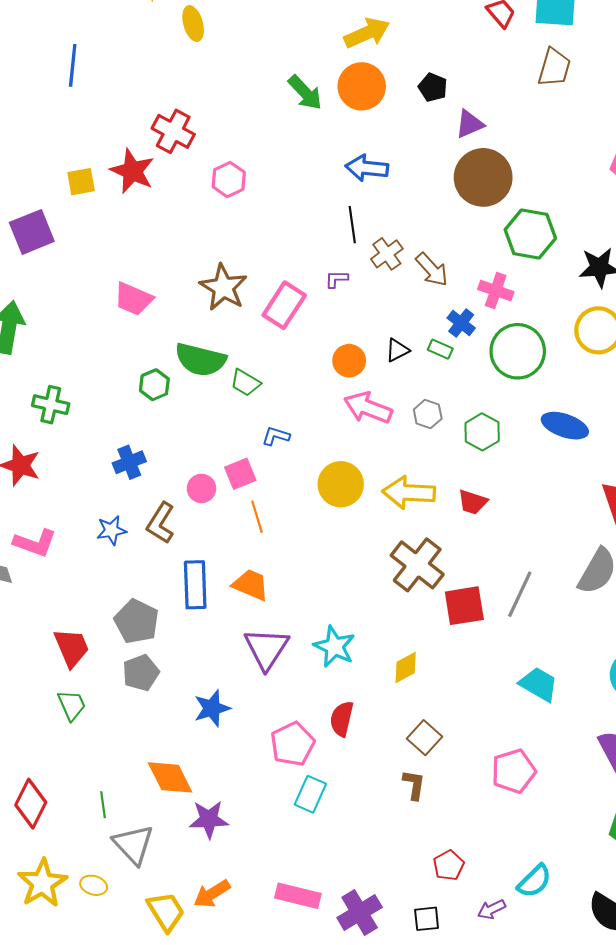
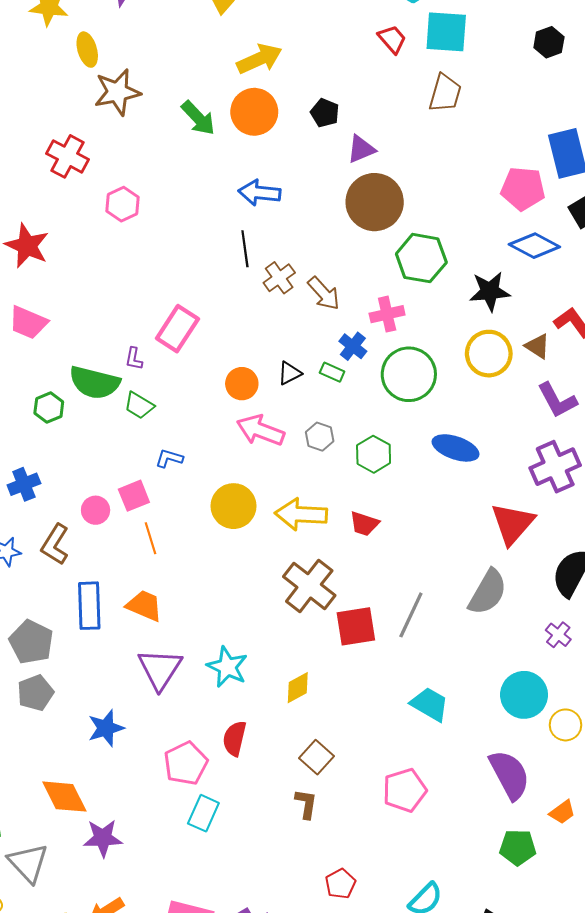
red star: (132, 171) -> (27, 246), moved
purple L-shape: (337, 279) -> (134, 359), moved, turned -80
brown star: (223, 287) -> (117, 92), moved, turned 30
pink cross: (496, 291) -> (387, 314), turned -32

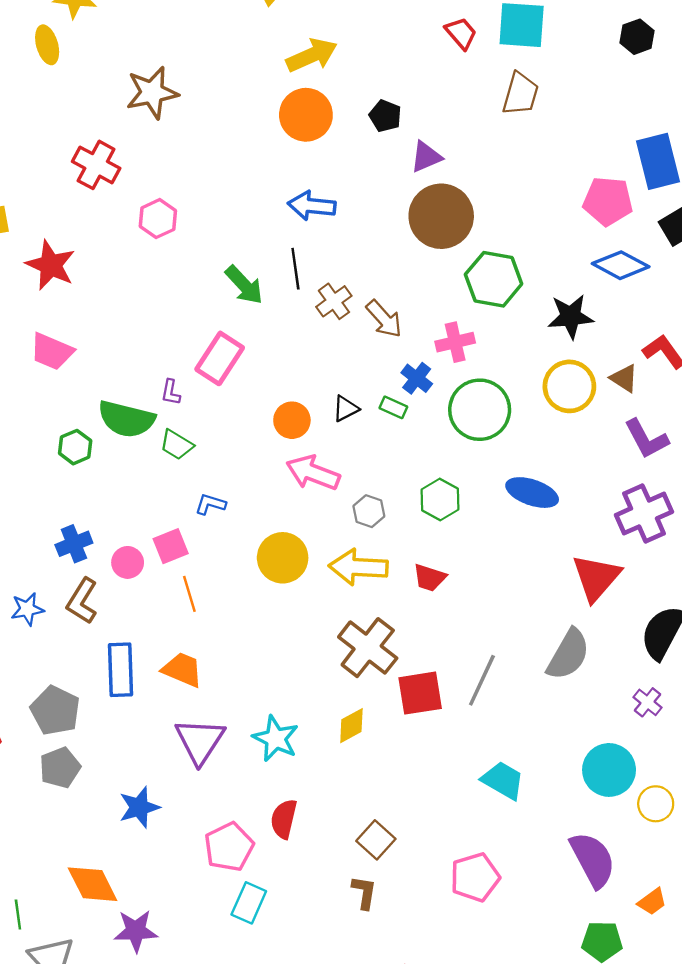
yellow ellipse: (87, 50) -> (47, 45), moved
green arrow: (198, 118) -> (244, 285), moved
gray hexagon: (320, 437) -> (369, 511), moved
blue cross: (24, 484) -> (74, 544), moved
yellow diamond: (298, 688) -> (351, 726), moved

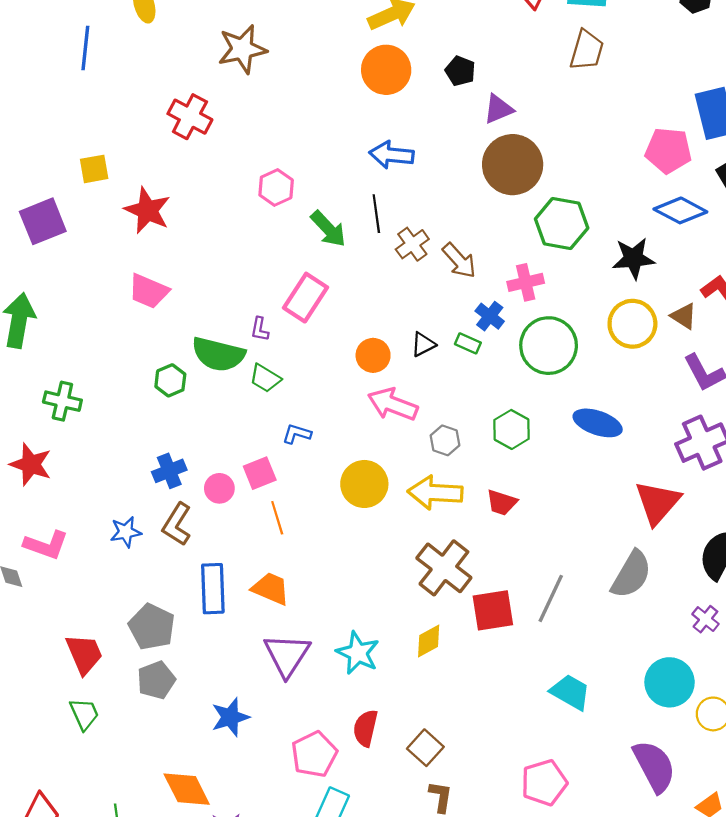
pink hexagon: (158, 219) -> (276, 188), moved
brown square: (376, 840) -> (425, 748), moved

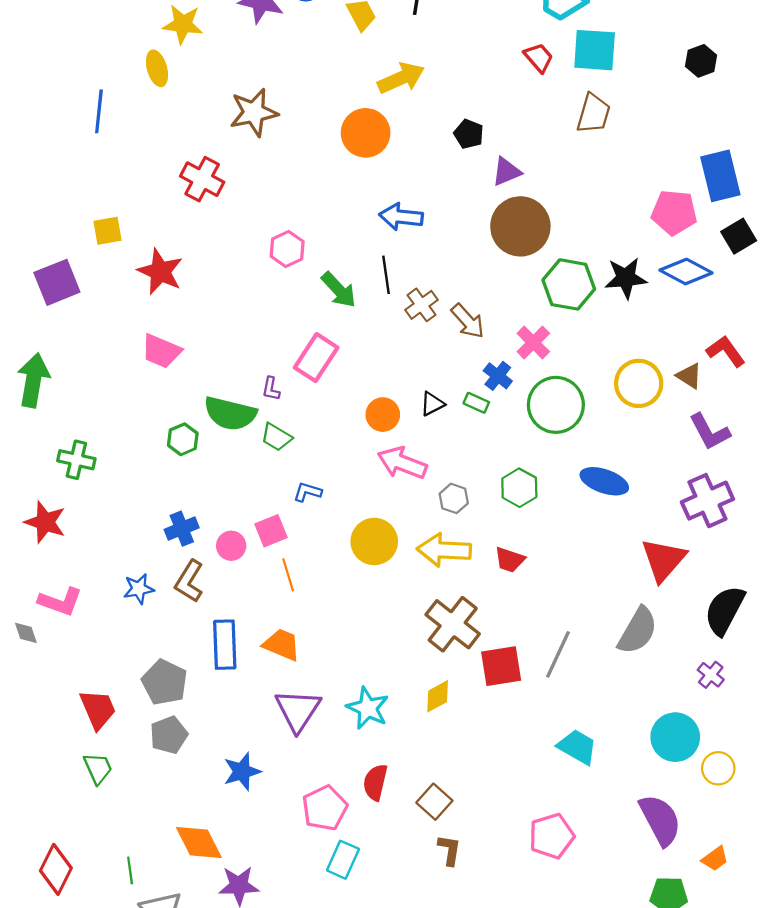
orange circle: (386, 70) -> (366, 133), moved
black star: (634, 258) -> (626, 278), moved
pink cross: (526, 282) -> (533, 343), turned -32

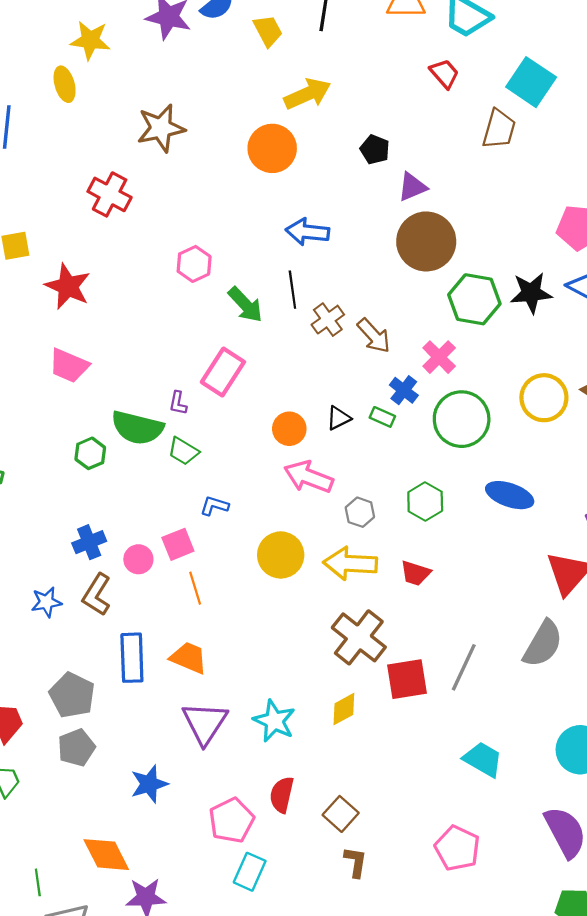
cyan square: (595, 50) -> (531, 82), moved, turned 30
pink pentagon: (552, 836) -> (457, 848), turned -30

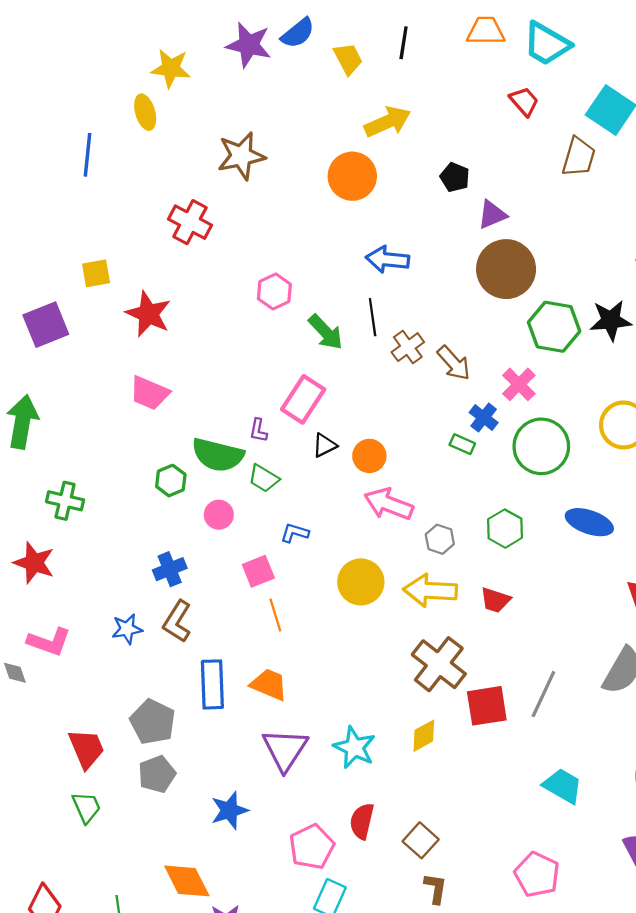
black triangle: (338, 418) -> (325, 445), moved
pink circle: (138, 559) -> (219, 515), moved

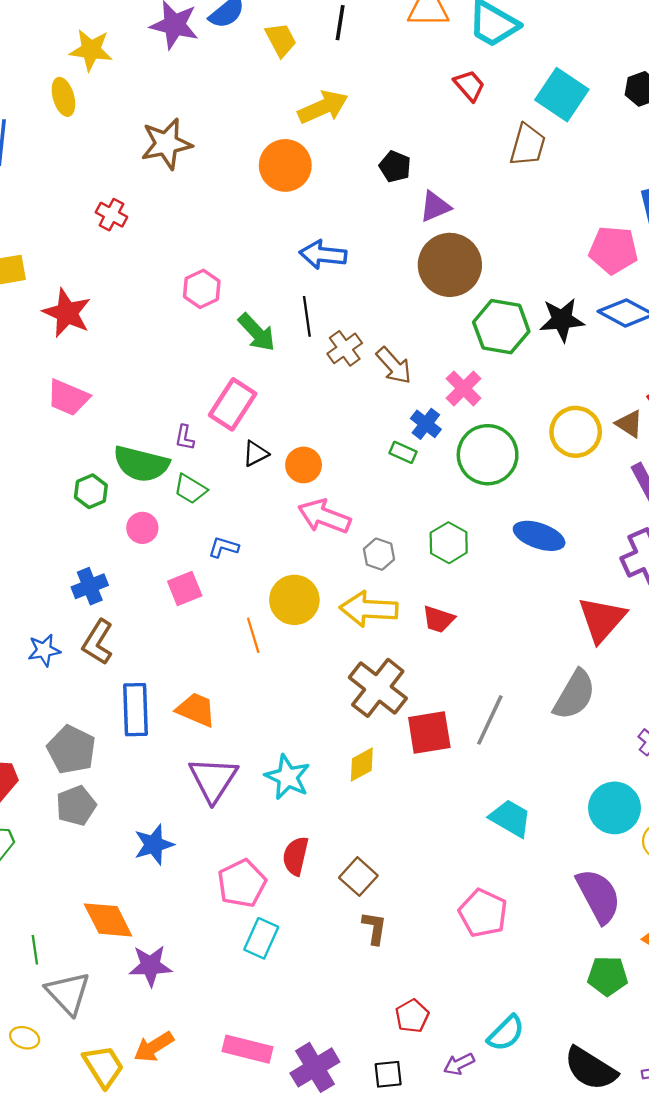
red cross: (190, 222) -> (111, 215), size x0.7
orange line: (275, 615) -> (253, 635), moved

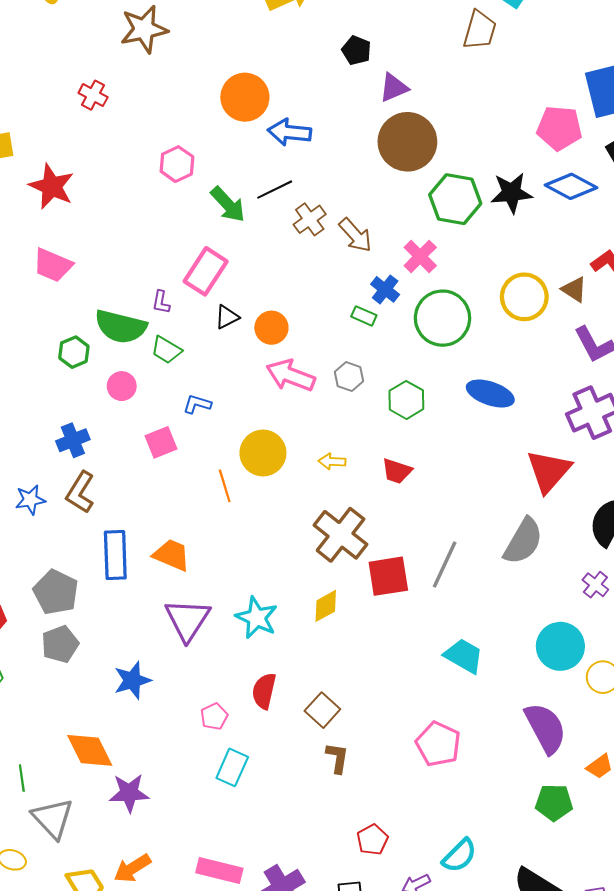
orange circle: (285, 165) -> (245, 97), moved
black line: (307, 316) -> (275, 190), turned 72
gray hexagon: (379, 554) -> (349, 377), moved
yellow arrow: (369, 609) -> (332, 461), size x0.5
pink pentagon: (242, 883) -> (214, 716), size x0.6

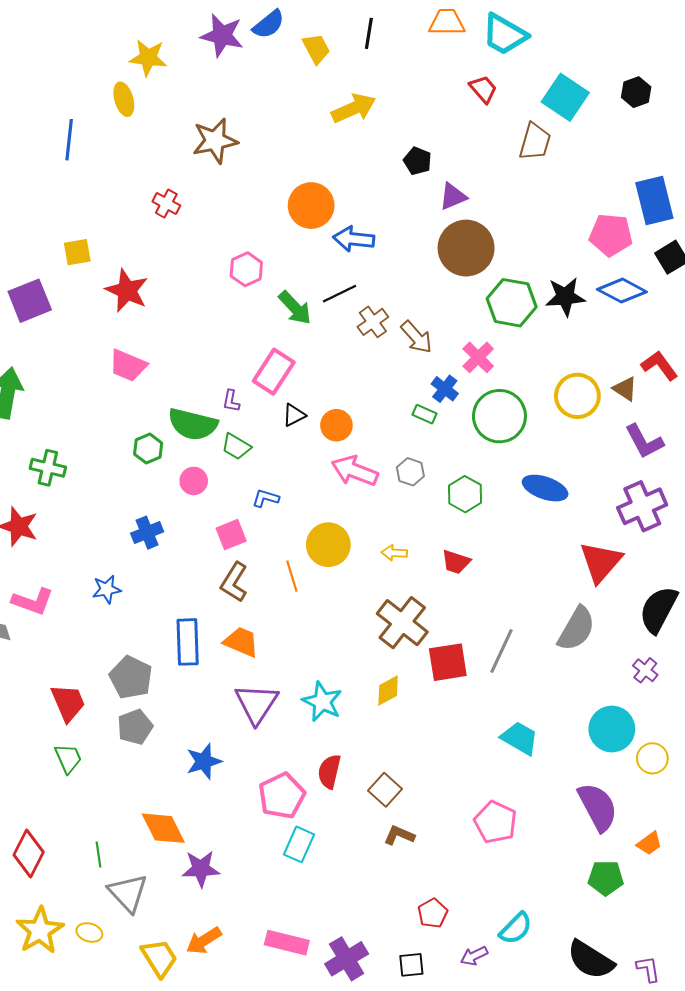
brown L-shape: (80, 492) -> (234, 582), moved
pink pentagon: (214, 716) -> (282, 796), size x1.8
brown L-shape: (337, 758) -> (399, 835), turned -76

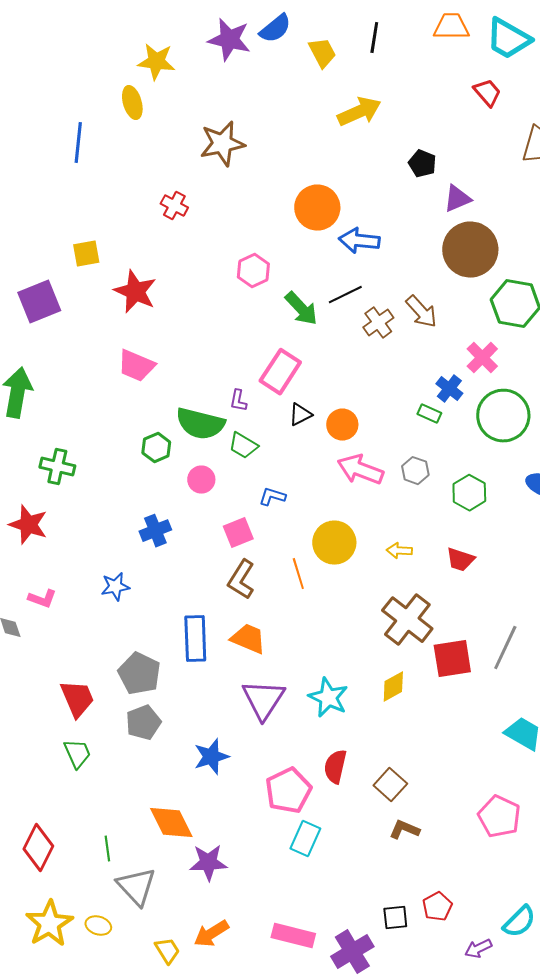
brown arrow: (416, 337) -> (421, 312), moved
pink L-shape: (33, 601) -> (42, 599), size x0.7
yellow trapezoid: (159, 958) -> (167, 951), size x0.7
black square: (411, 965) -> (395, 918), moved

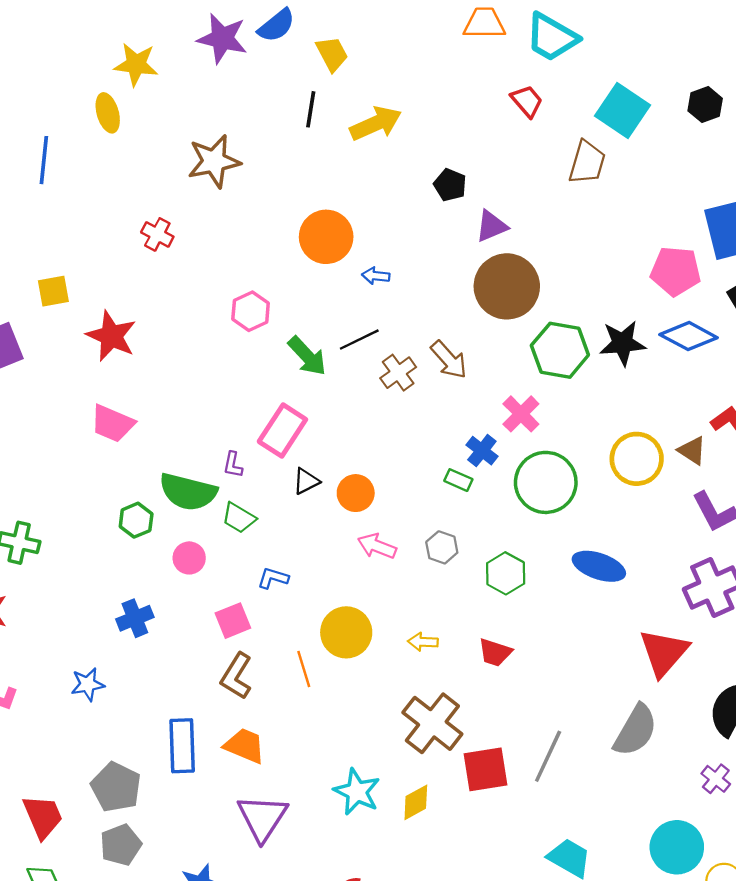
black line: (374, 38) -> (311, 109), moved
blue arrow: (359, 241) -> (376, 276), size x0.6
pink arrow: (360, 470) -> (377, 546), size x0.7
cyan star: (328, 698) -> (357, 792), moved

